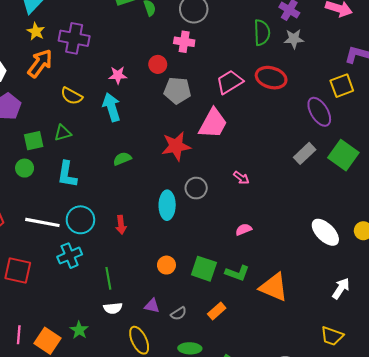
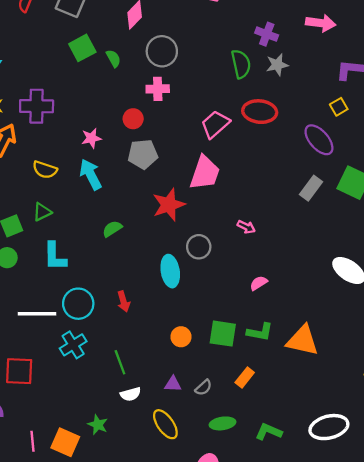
yellow square: (342, 86) -> (339, 107), size x0.7
gray pentagon: (177, 90) -> (143, 154), moved

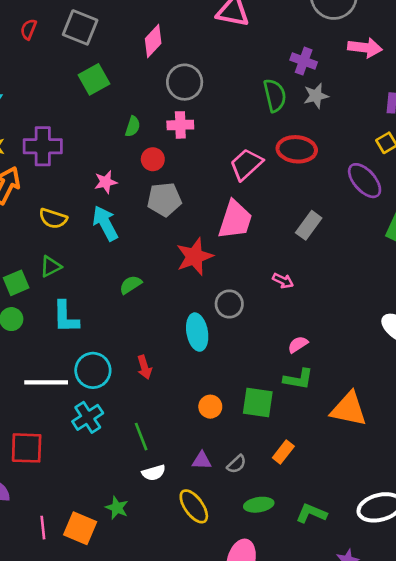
green semicircle: (113, 58) -> (133, 126), moved, turned 48
gray rectangle: (311, 188) -> (309, 225), moved
green L-shape: (260, 332) -> (298, 379), moved

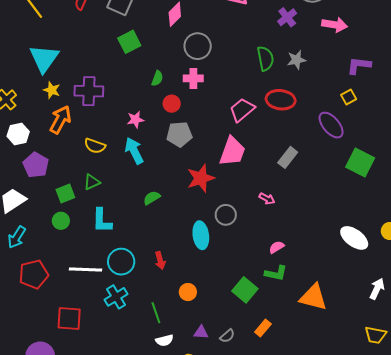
purple cross: (304, 61) -> (287, 17), moved, turned 30
green square: (258, 402) -> (245, 290), turned 30
orange circle: (210, 407) -> (188, 292), moved

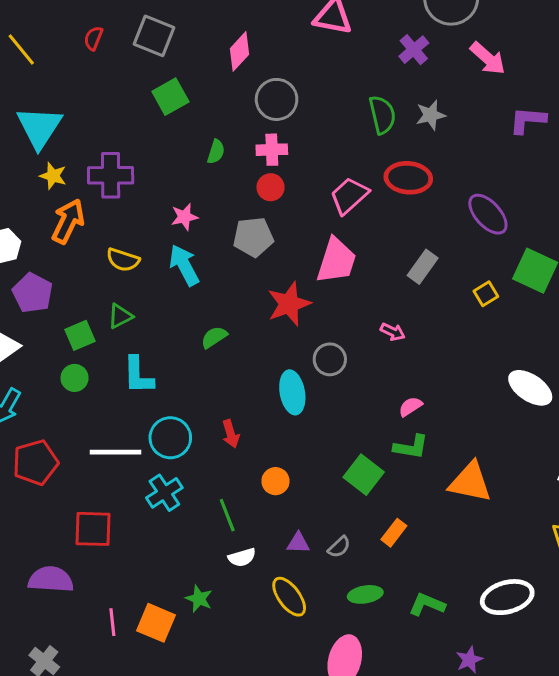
pink arrow: (335, 25) -> (488, 58), turned 35
yellow square: (349, 97) -> (486, 294), moved
red circle: (172, 104) -> (271, 187), moved

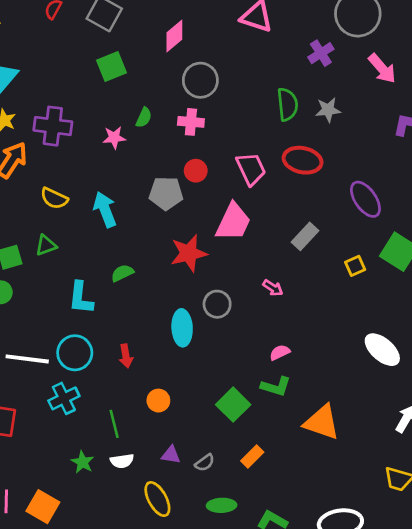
red circle: (271, 187) -> (196, 171), moved
pink trapezoid: (349, 196) -> (251, 169), turned 100
pink star: (184, 217) -> (114, 137), moved
cyan L-shape: (138, 375) -> (81, 298), moved
green star: (199, 599) -> (83, 462), moved

